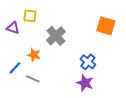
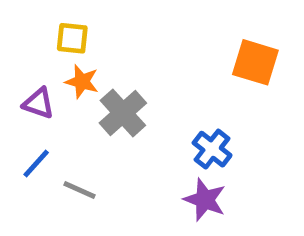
purple triangle: (13, 28) -> (39, 103), moved
gray cross: (56, 36) -> (123, 113), moved
orange star: (34, 55) -> (82, 82), moved

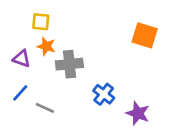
gray cross: (123, 113) -> (69, 64), turned 36
blue cross: (212, 149) -> (104, 94), moved
purple star: (205, 200) -> (138, 113), moved

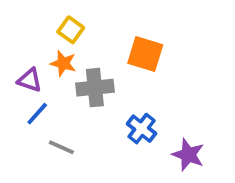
yellow square: (41, 22) -> (71, 30), moved, turned 30
orange square: (145, 35) -> (145, 54), moved
blue line: (20, 93) -> (37, 114), moved

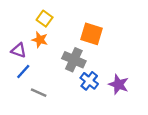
gray cross: (95, 88) -> (74, 60), moved, turned 30
purple star: (188, 155) -> (119, 84), moved

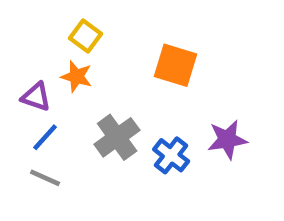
gray cross: (74, 60) -> (117, 137), moved, turned 30
purple star: (119, 84) -> (227, 140), moved, turned -30
gray line: (39, 93) -> (45, 178), moved

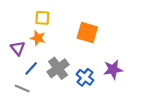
yellow square: (86, 36) -> (42, 18), turned -32
purple triangle: (36, 97) -> (18, 48), turned 32
blue line: (45, 137) -> (31, 68), moved

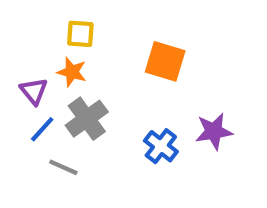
blue line: (31, 68) -> (42, 129), moved
gray cross: (58, 68) -> (87, 119), moved
gray line: (22, 89) -> (63, 167), moved

